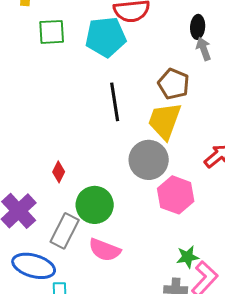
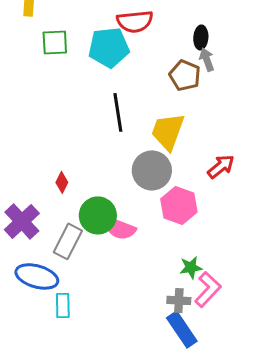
brown pentagon: (174, 84) -> (185, 75), moved
pink semicircle: (105, 250) -> (120, 228), moved

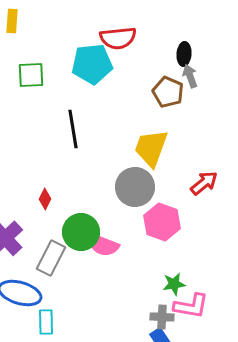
green square: (55, 42) -> (31, 75), moved
black line: (118, 112) -> (73, 129), moved
pink L-shape: (208, 289) -> (191, 306), turned 57

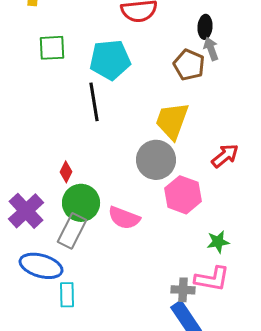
cyan pentagon: (92, 64) -> (110, 60), moved
green circle: (81, 232) -> (81, 203), moved
green star: (174, 284) -> (218, 242), moved

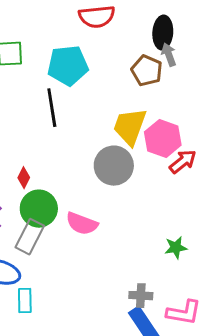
black ellipse: (205, 27) -> (163, 33), size x1.4
pink hexagon: (183, 195) -> (163, 139), moved
pink L-shape: (212, 279) -> (184, 313), moved

